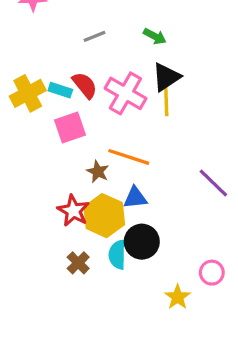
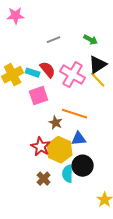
yellow line: (166, 102) -> (98, 80), turned -42

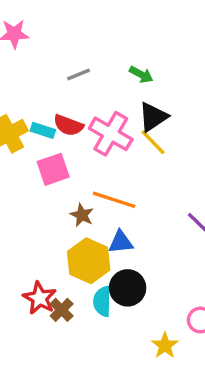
red semicircle: (48, 70) -> (68, 125), turned 150
red star: (41, 147) -> (40, 298), moved

